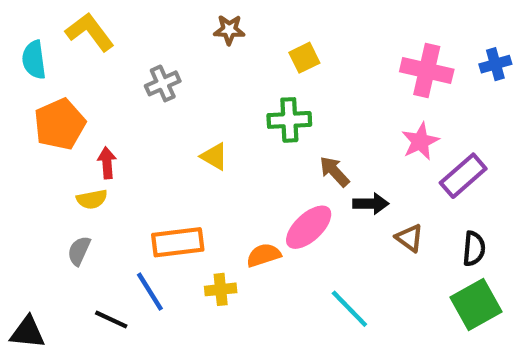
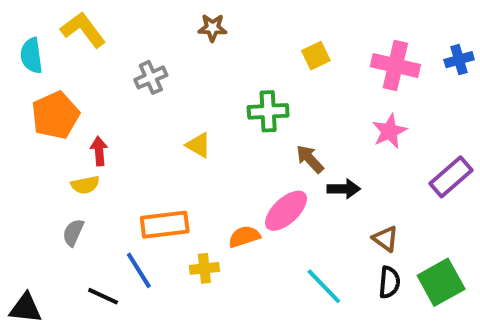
yellow square: (304, 58) -> (316, 56), moved
purple rectangle: (463, 176) -> (451, 177), moved
brown triangle: (409, 238) -> (385, 239), moved
black semicircle: (474, 249) -> (389, 282), moved

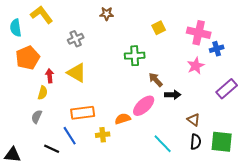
blue cross: (459, 60) -> (217, 49), moved
yellow triangle: (198, 145) -> (77, 73), moved, size x1.5
yellow semicircle: (85, 185) -> (43, 93), turned -64
green square: (441, 282) -> (222, 142), turned 35

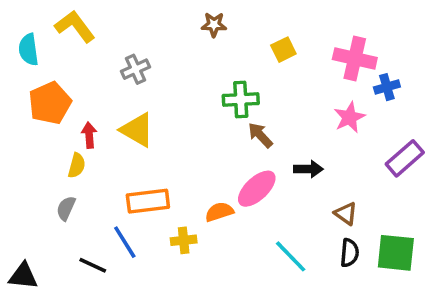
brown star: (107, 14) -> (214, 25), moved
brown arrow: (156, 80) -> (260, 135), moved

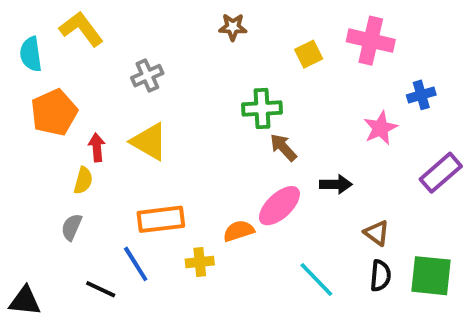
pink cross: (355, 58) -> (371, 41), moved

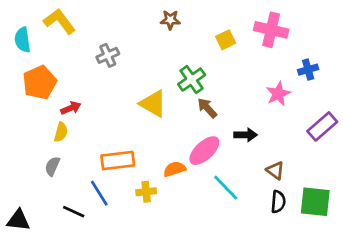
green cross: (262, 109) -> (192, 80), turned -32
yellow triangle: (149, 142) -> (153, 104), moved
red arrow: (97, 147) -> (71, 108), turned 72
cyan line: (316, 280) -> (226, 188), moved

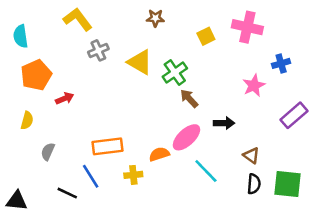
yellow L-shape: (59, 21) -> (78, 19), moved
yellow triangle: (153, 104) -> (140, 62), moved
yellow semicircle: (61, 132) -> (27, 120), moved

